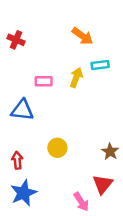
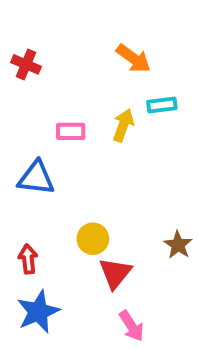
red triangle: (103, 184) -> (115, 273), moved

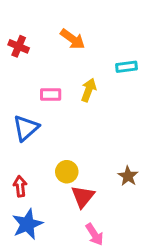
orange arrow: (133, 58) -> (73, 39), moved
cyan rectangle: (162, 105) -> (127, 67), moved
blue triangle: (36, 178) -> (26, 128), turned -48

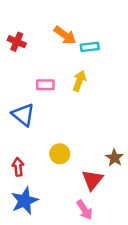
cyan rectangle: (127, 67) -> (90, 47), moved
blue triangle: (26, 128) -> (23, 115), turned -40
red triangle: (83, 196) -> (92, 180), moved

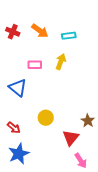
orange arrow: (65, 35) -> (40, 31), moved
red arrow: (18, 167) -> (14, 128), turned 136
pink arrow: (85, 210) -> (81, 161), moved

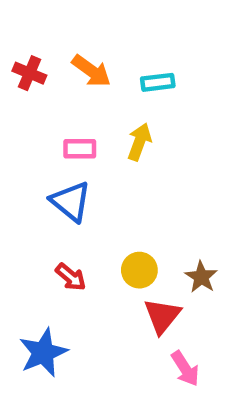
blue triangle: (18, 88) -> (71, 201), moved
yellow circle: (46, 118) -> (139, 270), moved
red arrow: (14, 128) -> (71, 277), moved

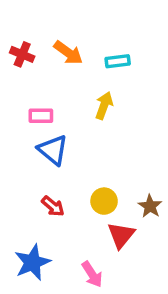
pink rectangle: (80, 149) -> (41, 116), moved
pink arrow: (185, 369) -> (92, 274), moved

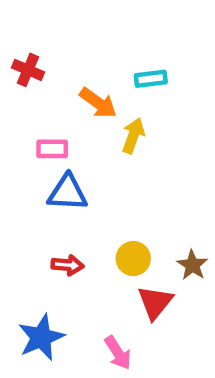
orange arrow: (68, 53) -> (98, 103), moved
blue triangle: (53, 150) -> (67, 193), turned -36
red arrow: (53, 206) -> (67, 265), turned -35

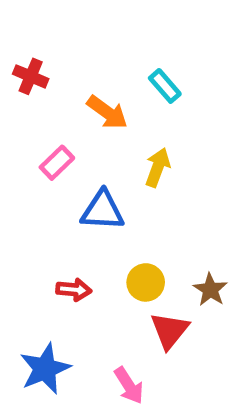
cyan rectangle: (151, 79) -> (165, 86), turned 56
yellow arrow: (133, 136) -> (158, 167), moved
pink rectangle: (52, 149) -> (57, 163), turned -44
blue triangle: (67, 193) -> (103, 211), moved

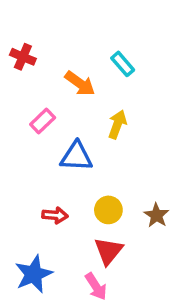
red triangle: (170, 330) -> (108, 251), moved

